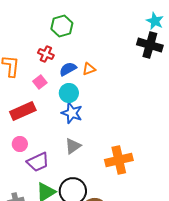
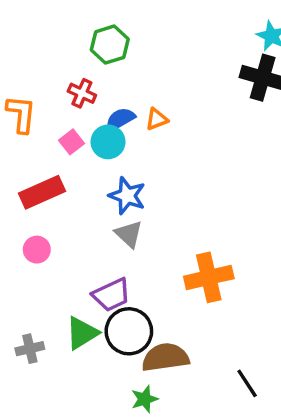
cyan circle: (69, 93) -> (108, 142), moved
gray triangle: (73, 146) -> (129, 234), moved, turned -42
purple trapezoid: (38, 162) -> (112, 295), moved

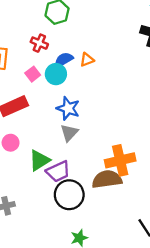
gray triangle: (129, 234) -> (69, 133), turned 30
green triangle: (82, 333) -> (39, 160), moved
brown semicircle: (165, 357) -> (107, 179), moved

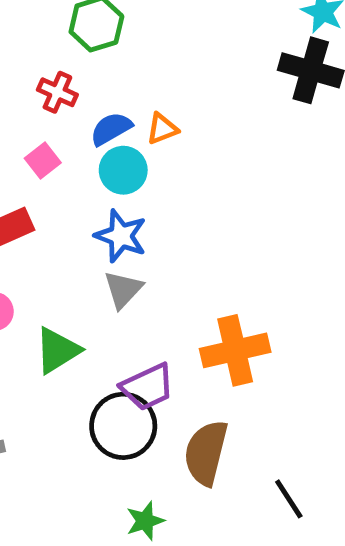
cyan circle: (56, 74) -> (123, 170), moved
purple trapezoid: (58, 171) -> (148, 387), moved
brown semicircle: (107, 179) -> (206, 453), moved, turned -68

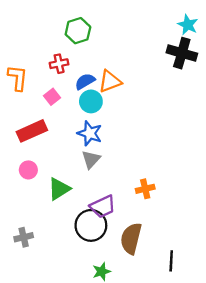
red cross: (57, 92) -> (59, 64), turned -36
orange triangle: (162, 129) -> (110, 81), size x1.5
orange cross: (235, 350) -> (145, 189), size x0.6
black line: (289, 499) -> (171, 261), turned 36

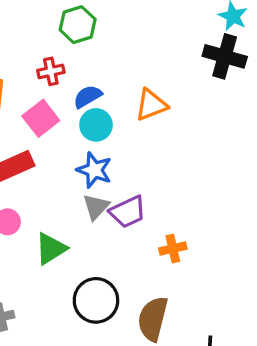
orange triangle: (110, 81) -> (151, 105), moved
pink square: (52, 97) -> (41, 118), size x1.5
purple trapezoid: (103, 207) -> (128, 212), moved

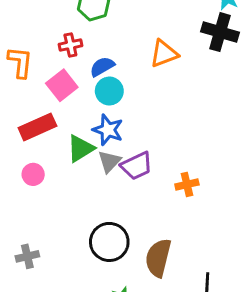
orange triangle: (151, 105) -> (164, 54), moved
green triangle: (51, 249) -> (81, 149), moved
orange cross: (173, 249) -> (187, 184), moved

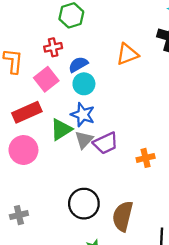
pink circle: (33, 174) -> (23, 150), size x1.6

